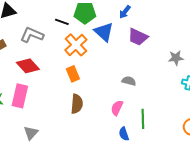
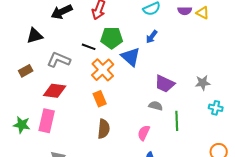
purple trapezoid: (138, 37) -> (165, 84), moved
red diamond: (28, 66) -> (55, 91), turned -40
green line: (143, 119) -> (177, 121), moved

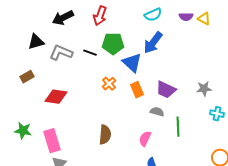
blue arrow: (152, 37) -> (153, 43), size x1.6
gray L-shape: (59, 60) -> (61, 53), moved
orange cross: (103, 70) -> (109, 84), moved, size x0.6
orange rectangle: (100, 99) -> (137, 90), moved
pink rectangle: (47, 121) -> (52, 141), moved, turned -30

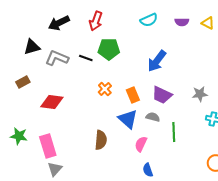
yellow triangle: (204, 19) -> (208, 23), moved
blue arrow: (153, 43) -> (157, 61), moved
blue triangle: (132, 63) -> (128, 119), moved

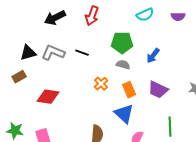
black triangle: (32, 47) -> (28, 53), moved
green pentagon: (109, 49) -> (122, 43), moved
blue arrow: (157, 61) -> (153, 56), size x0.7
gray semicircle: (153, 117) -> (123, 65), moved

